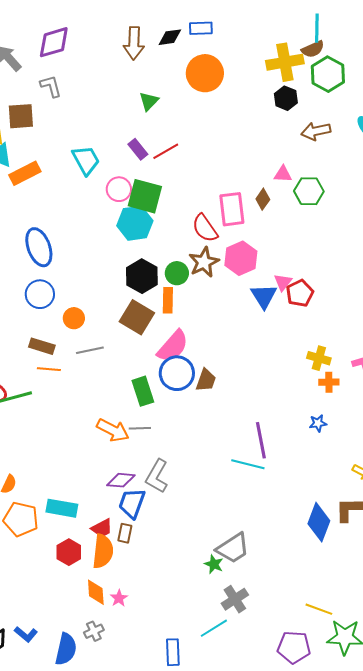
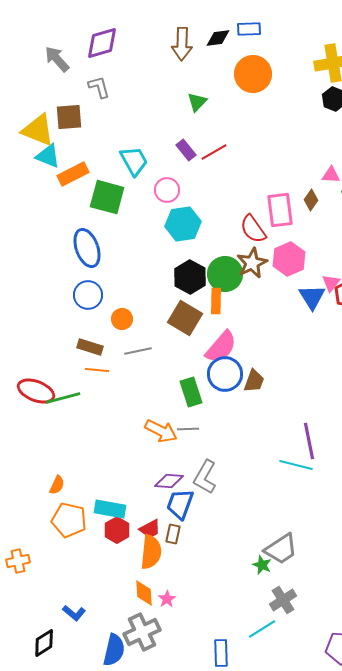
green square: (145, 196) -> (107, 197), moved
green circle: (177, 273) -> (225, 274), size x1.5
red hexagon: (69, 552) -> (117, 530), moved
gray cross: (94, 631) -> (142, 632), size x1.8
blue L-shape: (26, 634) -> (74, 613), moved

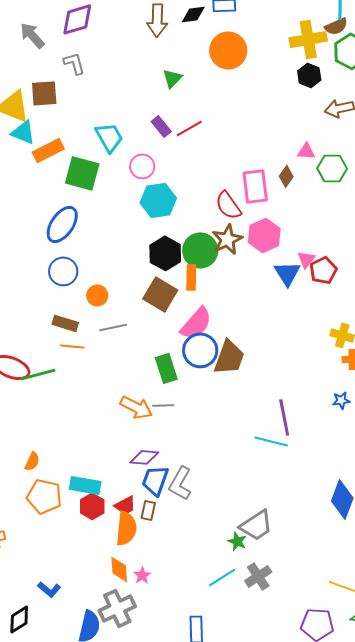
blue ellipse: (87, 248) -> (62, 224), turned 54
brown trapezoid: (254, 381) -> (229, 357), size x1.5
gray L-shape: (205, 477) -> (180, 483), moved
cyan line: (262, 629) -> (222, 577), moved

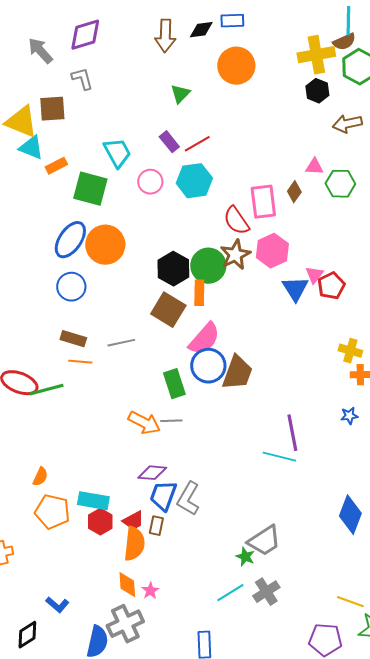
orange rectangle: (48, 150) -> (56, 166), size x0.7
cyan hexagon: (158, 200) -> (194, 181), moved
orange circle: (97, 295) -> (105, 245), moved, size x1.8

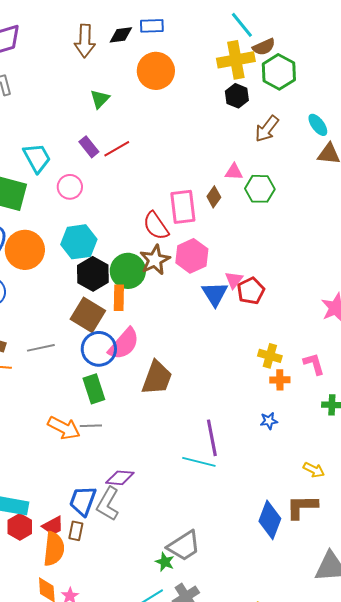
cyan line: (348, 21) -> (242, 25), moved, turned -40
brown arrow: (347, 124) -> (267, 129), turned -40
cyan hexagon: (194, 181) -> (79, 242), moved
blue circle: (208, 366) -> (99, 349), moved
purple diamond: (152, 473) -> (120, 478), moved

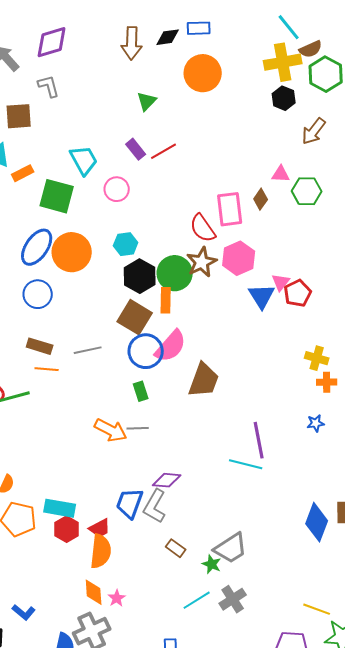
cyan hexagon: (79, 242) -> (126, 244), size x0.7
green rectangle: (94, 389) -> (141, 391), size x0.7
brown rectangle: (76, 531) -> (176, 548), moved, turned -66

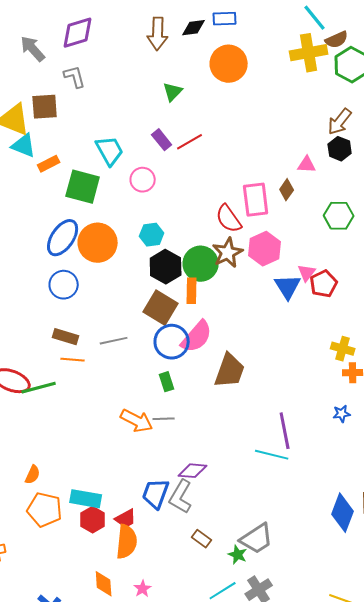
black hexagon: (284, 98) -> (340, 149), moved
green hexagon: (307, 191) -> (339, 216), moved
orange diamond: (94, 592) -> (104, 584), moved

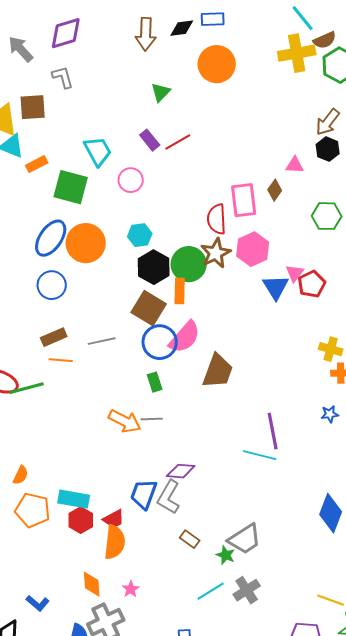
red semicircle: (229, 219) -> (217, 219), turned 32
brown rectangle: (66, 337) -> (54, 337), turned -40

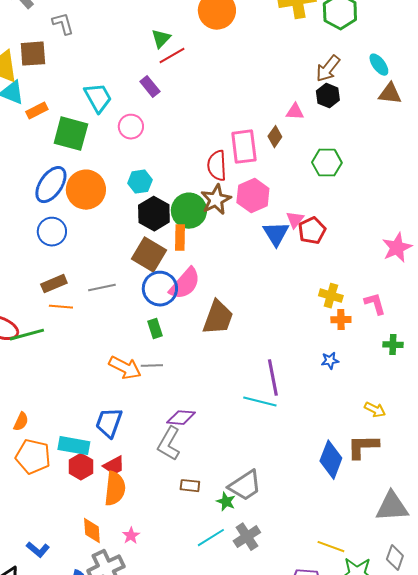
red line: (178, 142) -> (172, 56), moved
blue trapezoid: (144, 494) -> (109, 423), moved
brown rectangle: (190, 539) -> (190, 486), turned -30

